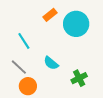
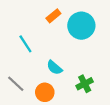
gray line: (19, 67) -> (16, 84), moved
orange circle: (28, 86) -> (45, 92), moved

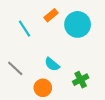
cyan line: (25, 44) -> (24, 29), moved
gray line: (16, 84) -> (15, 68), moved

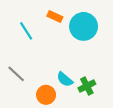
orange rectangle: (51, 15) -> (55, 16), turned 64
cyan semicircle: (52, 64) -> (65, 79), moved

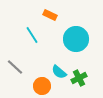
cyan circle: (84, 26) -> (76, 39), moved
cyan line: (26, 31) -> (32, 35), moved

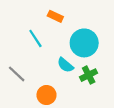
cyan semicircle: (59, 72) -> (65, 65), moved
green cross: (79, 78) -> (89, 75), moved

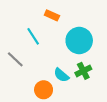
cyan semicircle: (65, 65) -> (61, 75), moved
gray line: (17, 74) -> (15, 59), moved

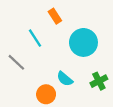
orange rectangle: (52, 15) -> (55, 16), turned 32
green cross: (83, 71) -> (99, 81), moved

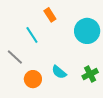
cyan circle: (83, 42) -> (87, 31), moved
orange circle: (46, 94) -> (33, 79), moved

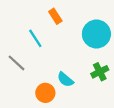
green cross: (90, 74) -> (100, 72), moved
orange circle: (33, 79) -> (45, 93), moved

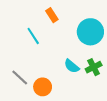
gray line: (16, 63) -> (20, 78), moved
cyan semicircle: (65, 80) -> (72, 66), moved

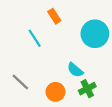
green cross: (94, 67) -> (87, 89), moved
orange circle: (43, 87) -> (55, 92), moved

